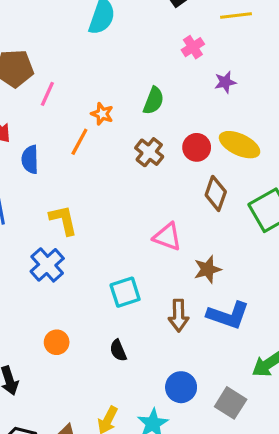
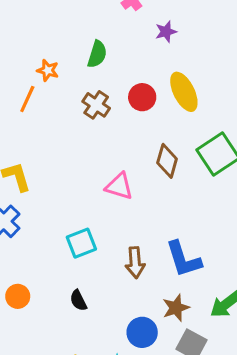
yellow ellipse: (240, 145) -> (184, 92), turned 42
brown diamond: (216, 193) -> (167, 161), moved
brown star: (207, 269) -> (176, 308), moved
blue L-shape: (228, 315) -> (183, 259), turned 57

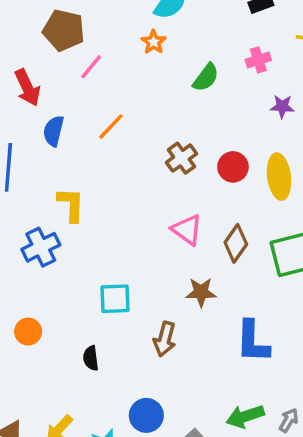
green semicircle: (97, 54) -> (206, 77), moved
orange star: (48, 70) -> (154, 42), moved
pink triangle: (119, 186) -> (187, 230), moved
blue L-shape: (183, 259) -> (253, 342), moved
brown star: (176, 308) -> (201, 292), moved

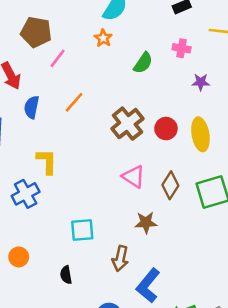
pink cross: (258, 60) -> (182, 48), turned 30
brown cross: (181, 158) -> (127, 124), size x1.4
blue L-shape: (253, 342) -> (148, 286), moved, turned 40

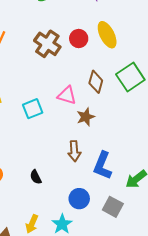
pink triangle: (134, 177) -> (67, 95), moved
cyan square: (82, 230) -> (33, 109), moved

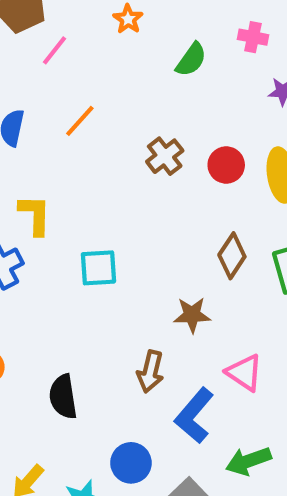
brown cross: (47, 44) -> (165, 156), size x0.7
pink triangle: (67, 95) -> (244, 373), moved
black semicircle: (36, 177) -> (63, 397), size x1.5

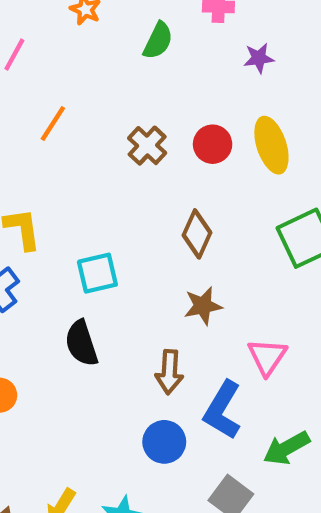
brown diamond: (232, 256) -> (197, 234), moved
pink triangle: (244, 373) -> (267, 357), turned 39
black semicircle: (63, 397) -> (81, 343), moved
blue circle: (131, 463) -> (164, 442), moved

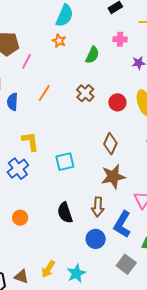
brown cross: (147, 146) -> (85, 93), moved
brown star: (203, 306) -> (113, 177), size x1.4
black semicircle: (81, 343) -> (65, 213), moved

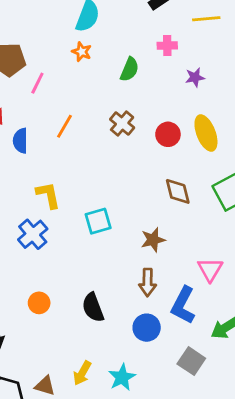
brown diamond: (110, 144) -> (178, 191), moved, turned -35
brown star: (113, 177) -> (153, 240), moved, size x0.7
black semicircle: (65, 213) -> (93, 307), moved

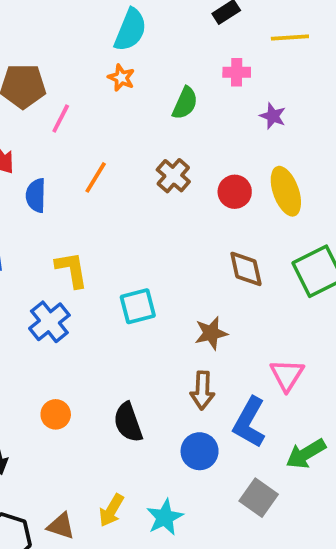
purple star: (195, 77) -> (273, 116), turned 30

